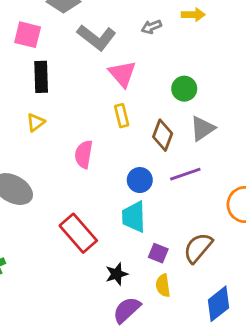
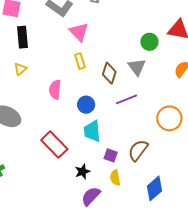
green circle: (184, 89) -> (149, 42), moved
gray triangle: (202, 128) -> (137, 67), turned -30
blue circle: (140, 180) -> (86, 105), moved

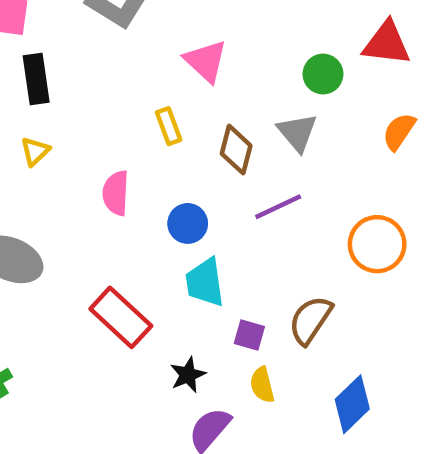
pink triangle: (79, 32) -> (206, 61), moved

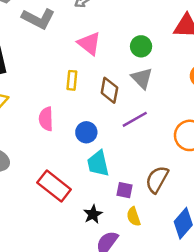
green circle: (323, 74) -> (141, 46), moved
yellow rectangle: (169, 126) -> (72, 80), turned 30

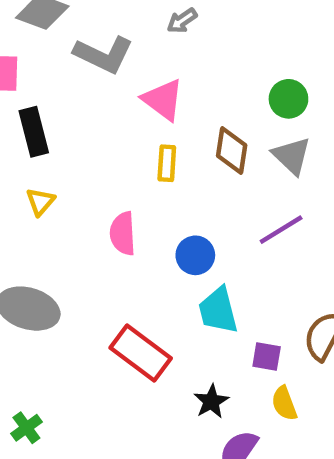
pink triangle: (89, 44) -> (163, 100), moved
brown diamond: (109, 90) -> (232, 150), moved

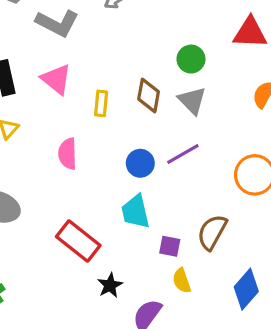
pink triangle: (163, 100) -> (56, 79), moved
blue circle: (195, 255) -> (140, 163), moved
black star: (211, 401) -> (110, 285), moved

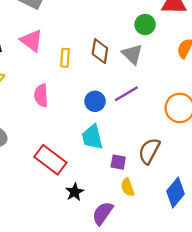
green circle: (191, 59) -> (145, 25), moved

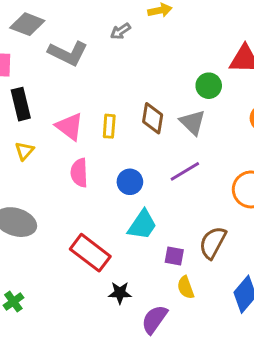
pink triangle: (32, 41) -> (70, 127), moved
blue circle: (95, 101) -> (130, 182), moved
cyan trapezoid: (92, 137) -> (142, 225), turned -132
black star: (75, 192) -> (120, 293), turned 30

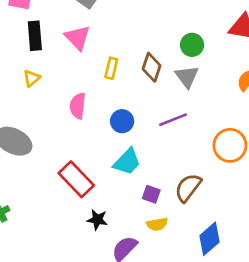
green circle: (209, 86) -> (192, 45), moved
pink triangle: (70, 127) -> (78, 38), moved
yellow semicircle: (186, 287) -> (157, 224), turned -90

